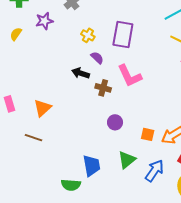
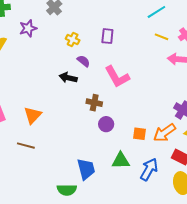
purple rectangle: (123, 35) -> (107, 36), size x0.6
brown cross: (103, 88) -> (94, 103), moved
green triangle: (127, 160) -> (121, 161), turned 42

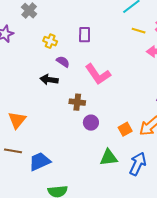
orange square: (140, 134) -> (125, 129), turned -32
blue trapezoid: (86, 169) -> (40, 161), moved, turned -95

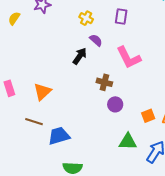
black arrow: (49, 80) -> (80, 56), turned 108

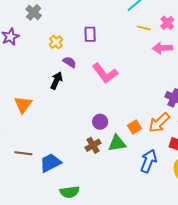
yellow cross: (86, 18) -> (56, 42), turned 32
brown cross: (104, 82) -> (93, 145), moved, turned -35
orange triangle: (42, 92) -> (23, 105), moved
green triangle: (128, 142) -> (117, 143), moved

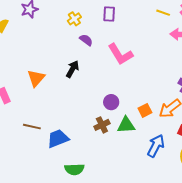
black arrow: (56, 81) -> (72, 69), moved

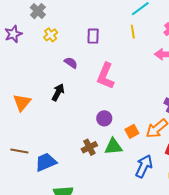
yellow line: (163, 13) -> (133, 32), moved, turned 64
yellow cross: (74, 19) -> (51, 35), moved
pink L-shape: (120, 54) -> (106, 76), turned 56
purple circle: (111, 102) -> (104, 118), moved

